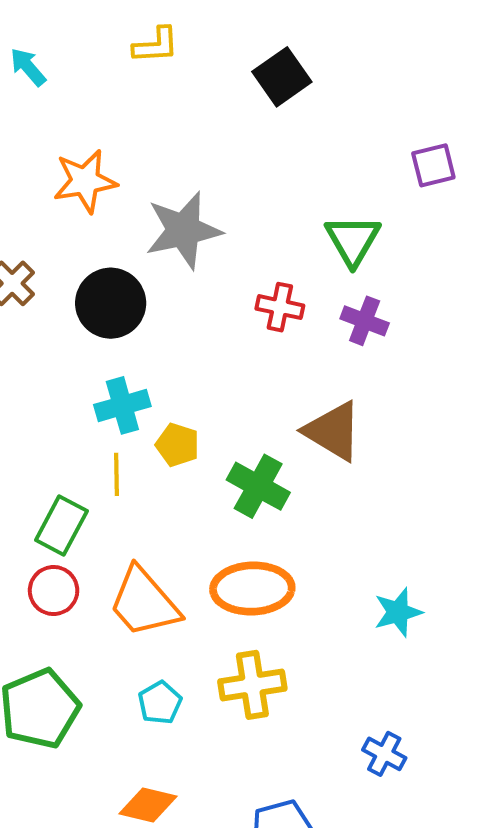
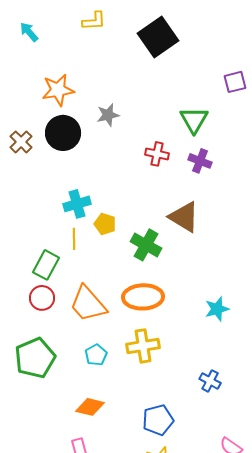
black square: (282, 77) -> (158, 37), size x1.4
gray star: (183, 230) -> (108, 115), size x0.6
black circle: (111, 303) -> (63, 133), moved

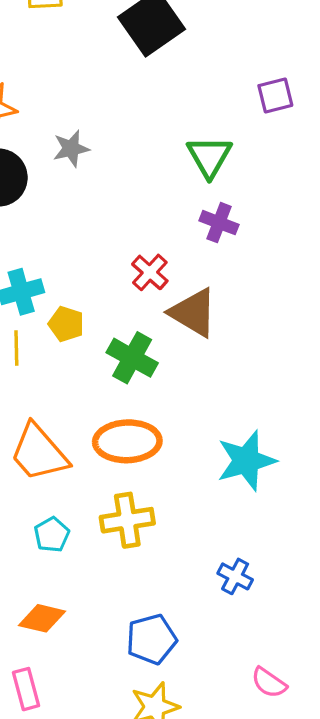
red cross: (157, 154) -> (150, 272), moved, turned 30
cyan star: (217, 309) -> (246, 461), size x1.5

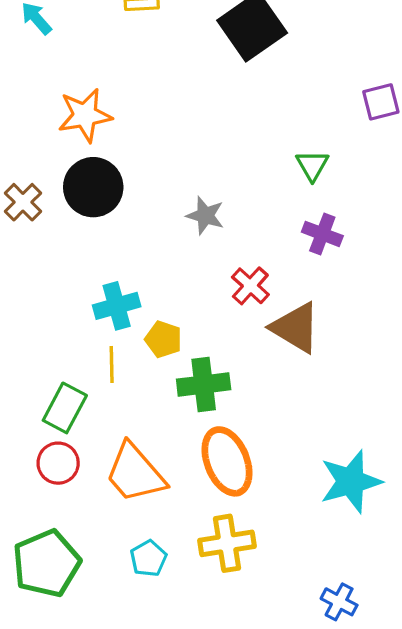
gray star: (71, 149) -> (205, 216), moved, turned 30
green triangle: (209, 157) -> (312, 165), size x0.7
green cross: (132, 358) -> (204, 384), moved, turned -36
orange ellipse: (127, 441) -> (227, 461), turned 70

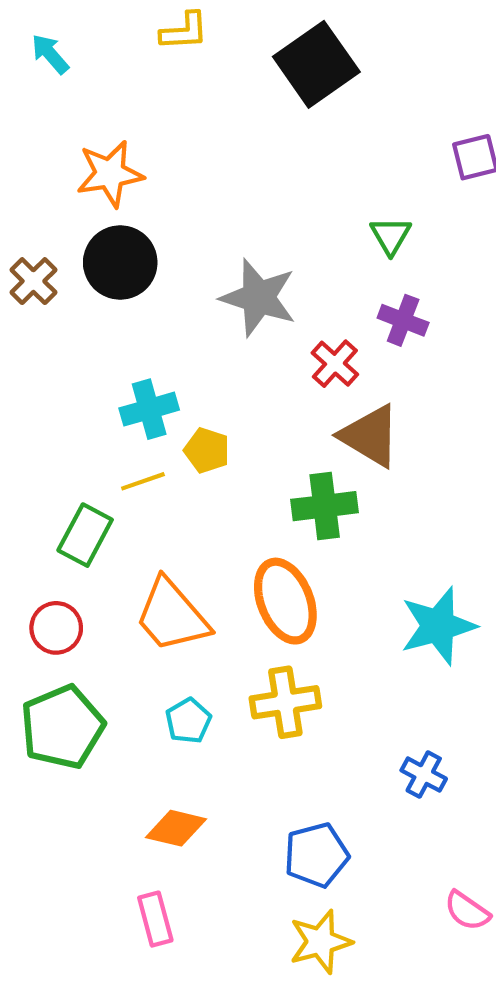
gray star: (205, 216) -> (259, 298), size x1.6
red cross: (250, 286) -> (335, 364), moved
yellow line: (112, 364) -> (143, 481), turned 72
green cross: (204, 384) -> (325, 506), moved
red circle: (58, 463) -> (56, 628), moved

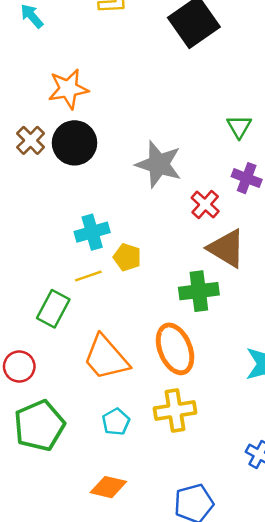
brown cross: (33, 281) -> (31, 140), moved
red circle: (56, 628) -> (19, 367), moved

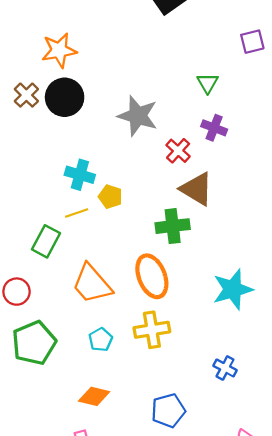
cyan cross: (92, 232) -> (80, 175), turned 32

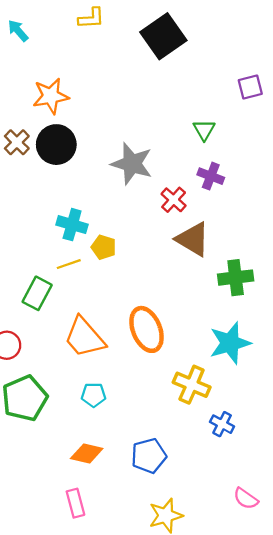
green cross: (173, 226) -> (236, 278), moved
yellow cross: (152, 330) -> (192, 385), moved, turned 32
cyan pentagon: (101, 340) -> (94, 395), turned 30
blue pentagon: (168, 411) -> (149, 456), moved

